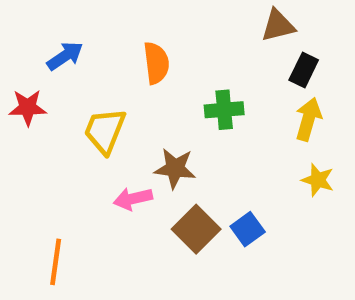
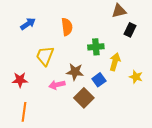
red star: (28, 107) -> (20, 80), moved
yellow arrow: (308, 119) -> (115, 62), moved
blue square: (248, 229) -> (99, 80), moved

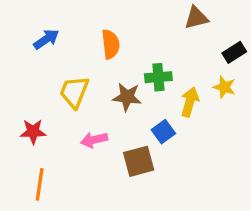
black rectangle: (130, 30) -> (234, 52), moved, turned 32
brown star: (75, 72) -> (127, 97), moved
yellow star: (136, 77) -> (224, 87), moved
brown square: (84, 98) -> (139, 161), turned 30

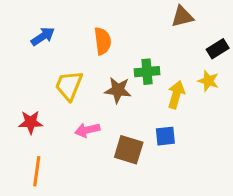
blue square: (163, 132) -> (165, 136), moved, turned 30
brown square: (139, 161) -> (129, 150), turned 32

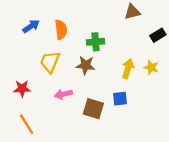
orange semicircle: (103, 41) -> (61, 30), moved
green cross: (147, 72) -> (96, 42), moved
yellow star: (208, 81) -> (151, 67), moved
orange line: (37, 171) -> (27, 124), turned -40

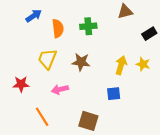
blue arrow: (31, 26) -> (34, 16), moved
green cross: (96, 42) -> (88, 26), moved
brown square: (93, 109) -> (88, 121), moved
orange line: (27, 124) -> (42, 117), moved

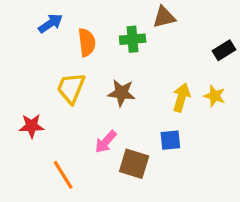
brown triangle: (125, 12) -> (164, 17), moved
pink arrow: (60, 89) -> (106, 142), moved, turned -35
brown square: (88, 121) -> (134, 164), moved

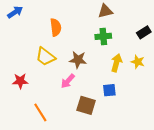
blue arrow: (50, 23) -> (15, 12), moved
green cross: (133, 39) -> (103, 36), moved
yellow trapezoid: (71, 88) -> (46, 57), turned -75
pink arrow: (106, 142) -> (68, 81), moved

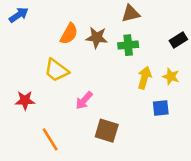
orange semicircle: (56, 27) -> (69, 34), turned 36
brown star: (78, 60) -> (97, 38), moved
blue square: (109, 90) -> (161, 108), moved

